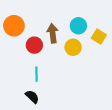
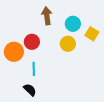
orange circle: (14, 26) -> (14, 52), moved
brown arrow: (53, 33) -> (47, 16), moved

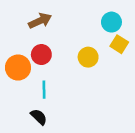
brown arrow: (47, 16) -> (40, 21), moved, turned 72
cyan circle: (73, 24) -> (111, 22), moved

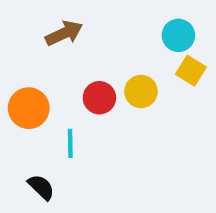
red circle: (41, 55) -> (99, 98), moved
black semicircle: (39, 117) -> (41, 187), moved

